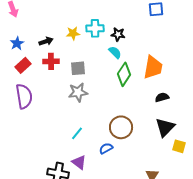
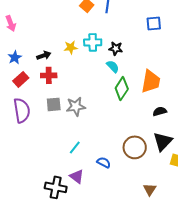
gray square: (78, 68) -> (54, 104), moved
brown circle: (121, 127) -> (135, 147), moved
blue semicircle: (106, 148) -> (104, 162), turned 56

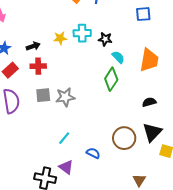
cyan semicircle: (113, 66) -> (118, 57), moved
orange trapezoid: (151, 81) -> (149, 60), moved

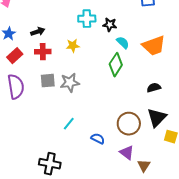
yellow star: (60, 38) -> (73, 46), moved
orange trapezoid: (149, 60) -> (154, 46), turned 60
purple triangle: (66, 167) -> (127, 153), moved

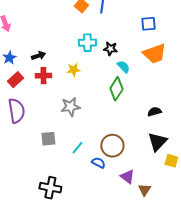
orange trapezoid: (154, 46) -> (154, 54), moved
gray square: (48, 81) -> (48, 139), moved
cyan line: (69, 124) -> (77, 148), moved
brown circle: (129, 124) -> (112, 146), moved

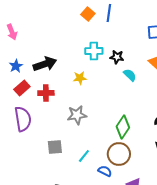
black arrow: (38, 56) -> (45, 64), size x1.6
red cross: (43, 76) -> (46, 93), moved
green diamond: (116, 89) -> (123, 127), moved

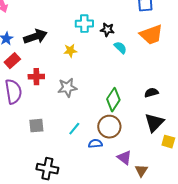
red cross: (46, 93) -> (36, 77), moved
gray square: (55, 147) -> (36, 126), moved
blue semicircle: (105, 171) -> (95, 144), turned -32

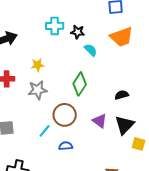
yellow star: (70, 51) -> (38, 65), moved
green diamond: (113, 100) -> (80, 84), moved
brown circle: (109, 127) -> (65, 115), moved
purple triangle: (124, 158) -> (100, 121), moved

